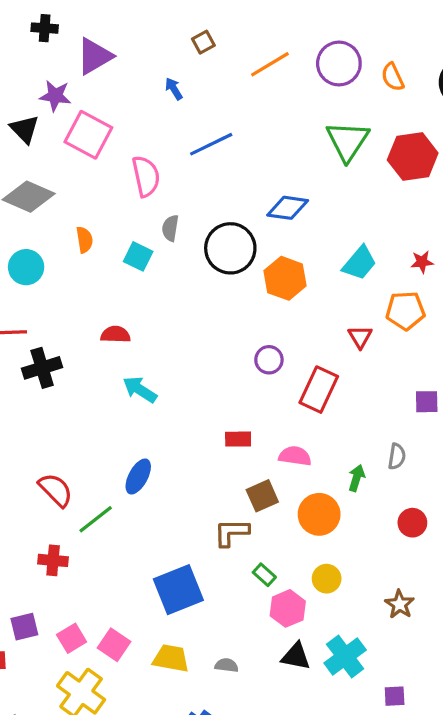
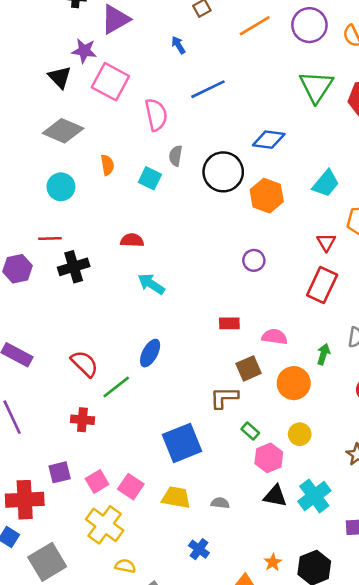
red rectangle: (319, 390) -> (322, 285), moved

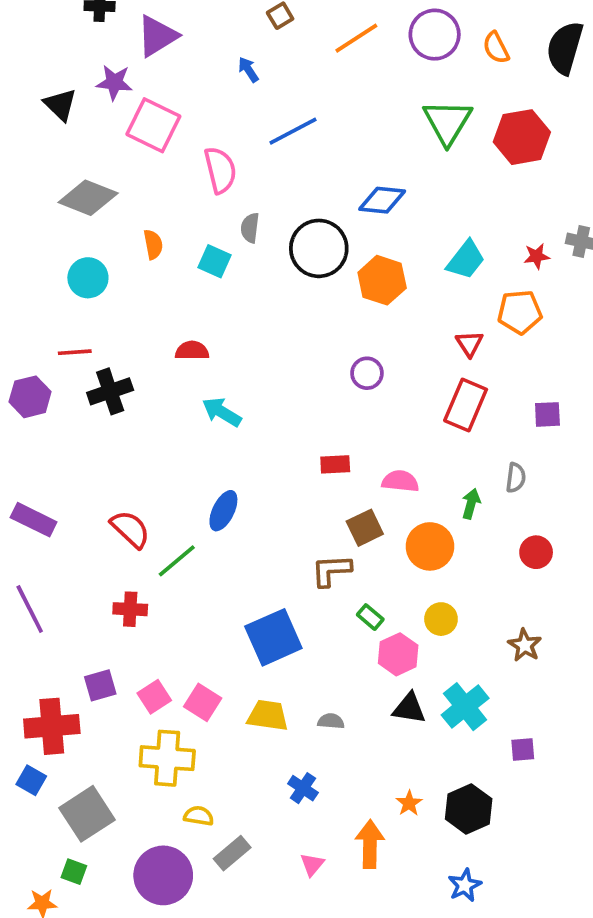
black triangle: (60, 77) -> (60, 105), moved
yellow cross: (105, 525) -> (167, 758), turned -30

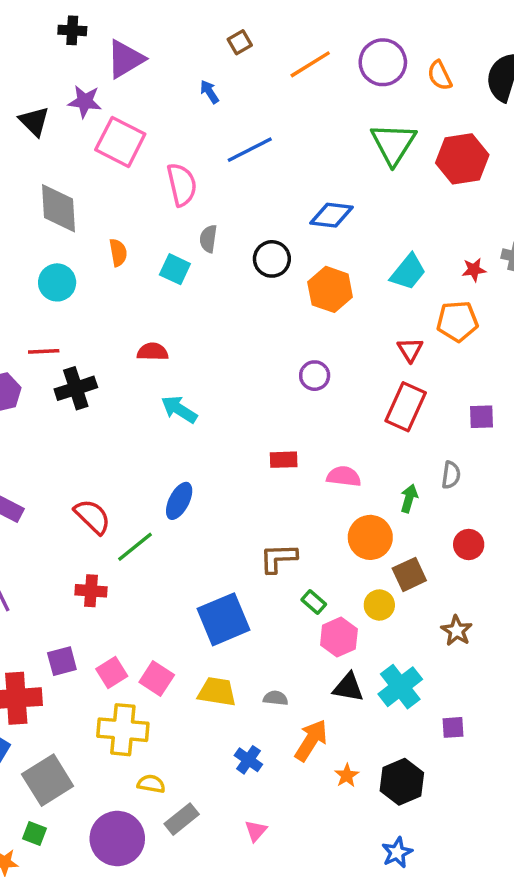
gray diamond: (88, 198) -> (59, 208), turned 64
black circle: (319, 248) -> (272, 259), size x0.7
brown square: (365, 528) -> (409, 574), moved
orange arrow: (370, 844) -> (311, 740), moved, turned 30

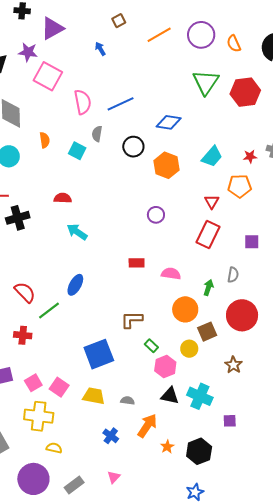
blue line: (250, 150) -> (121, 104), moved
red circle: (469, 544) -> (242, 315), size x1.8
cyan cross: (400, 687) -> (200, 396), turned -30
gray rectangle: (182, 819) -> (74, 485), moved

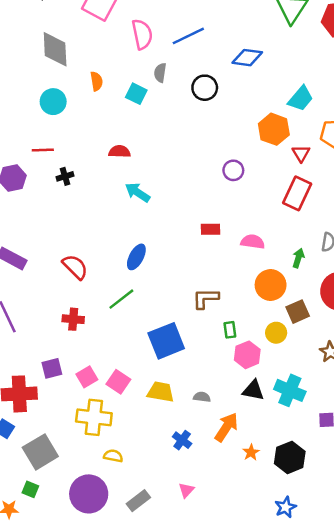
orange hexagon: (167, 165) -> (274, 129), moved
black cross: (18, 218) -> (65, 176), size x0.6
green line: (49, 311) -> (121, 299), moved
green rectangle: (151, 346) -> (230, 330), turned 40

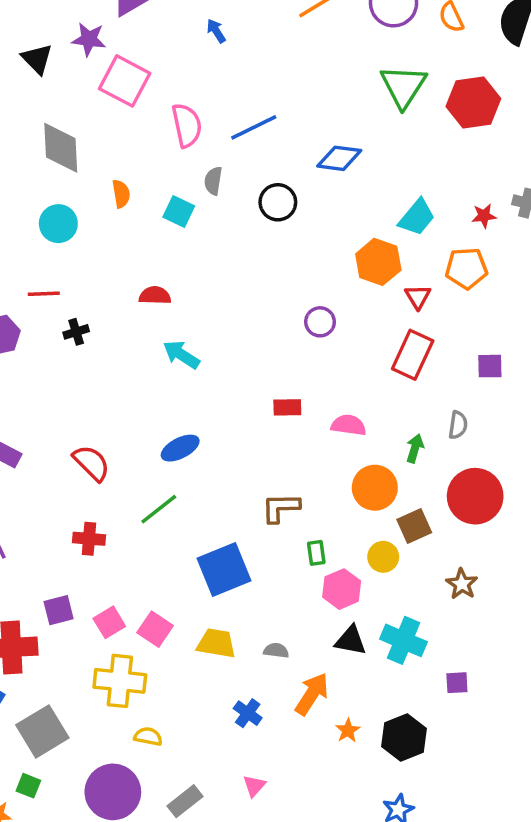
blue ellipse: (136, 257) -> (180, 448), turned 35

